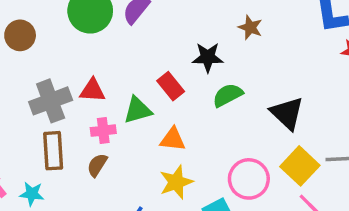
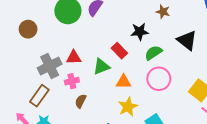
black triangle: (287, 113) -> (187, 40), moved
pink cross: (103, 131) -> (72, 81), moved
brown rectangle: (53, 151) -> (39, 96), moved, turned 45
pink circle: (249, 179) -> (159, 79), moved

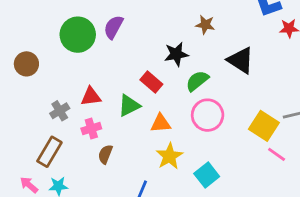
gray cross: (50, 66) -> (60, 111), size x0.6

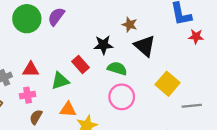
black triangle: (241, 60) -> (145, 46), moved
green semicircle: (197, 81) -> (117, 68), turned 48
orange triangle: (161, 123) -> (68, 109), moved
yellow square: (264, 126) -> (168, 84), moved

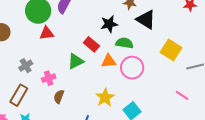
red triangle: (31, 70) -> (47, 33), moved
orange triangle: (68, 109) -> (109, 61), moved

